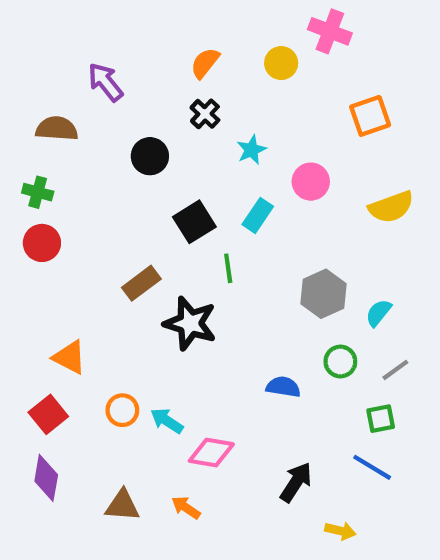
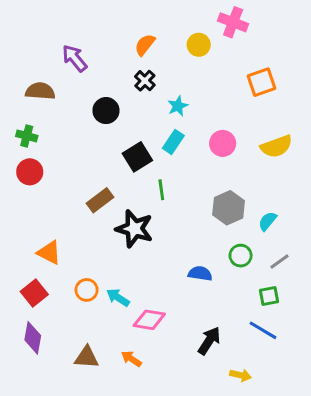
pink circle: (311, 182) -> (223, 143), moved
cyan rectangle: (258, 215) -> (173, 142), moved

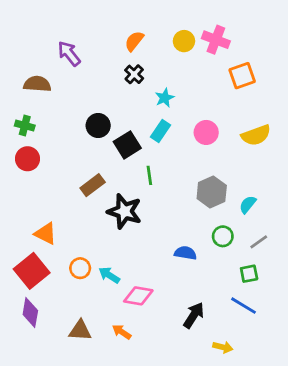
pink cross: (233, 22) -> (216, 40), moved
black circle: (106, 111) -> (98, 126), moved
red square: (34, 293) -> (32, 271), size x1.4

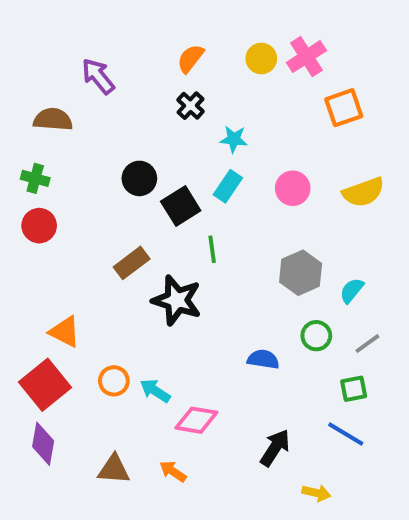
pink cross: (216, 40) -> (306, 57), turned 36
cyan star: (165, 98) -> (234, 139), turned 30

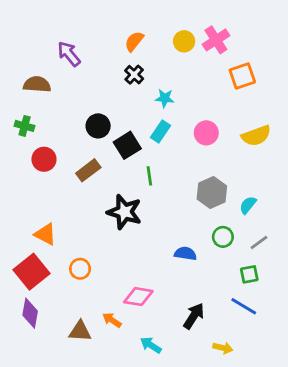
red circle: (39, 226) -> (44, 159), moved
brown rectangle: (132, 263) -> (88, 170), moved
cyan arrow: (155, 391) -> (151, 345), moved
orange arrow: (173, 471) -> (112, 320), moved

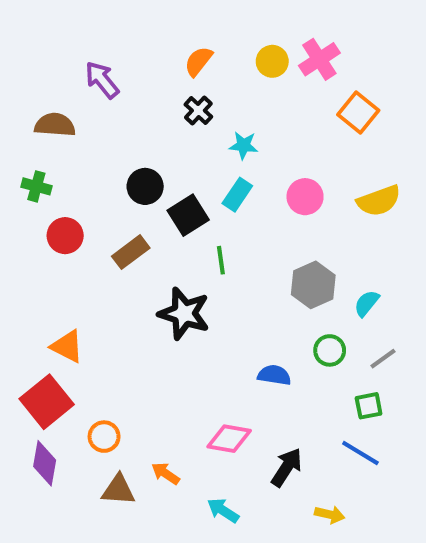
orange square: (242, 76) -> (358, 113), turned -32
orange circle: (80, 269) -> (104, 437), moved
pink diamond: (138, 297) -> (229, 439), moved

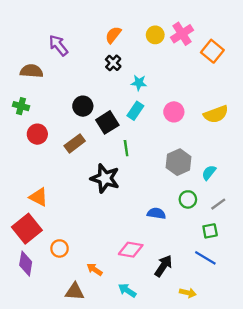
orange square: (358, 113) -> (212, 51), moved
brown triangle: (118, 490) -> (75, 292), moved

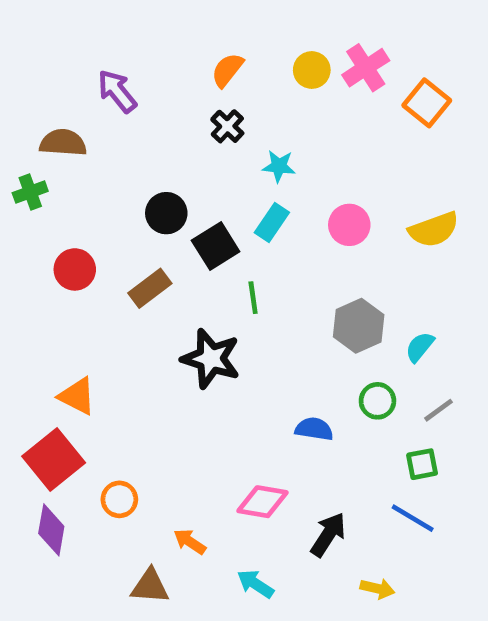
green cross: (21, 106) -> (30, 192), moved, turned -35

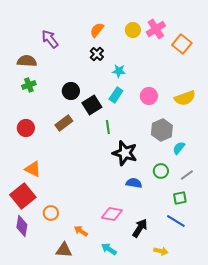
green cross: (30, 192) -> (29, 85), moved
red circle: (75, 269) -> (26, 128), moved
gray hexagon: (359, 326) -> (162, 130), moved
black star: (211, 359) -> (125, 153), moved

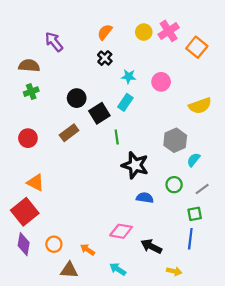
pink circle: (149, 96) -> (161, 82), moved
orange circle: (51, 213) -> (54, 244), moved
blue line: (176, 221) -> (190, 239), turned 66
black arrow: (140, 228) -> (151, 246), turned -96

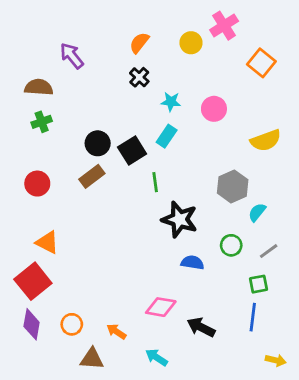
pink cross: (169, 31) -> (224, 26), moved
black circle: (77, 98) -> (98, 143), moved
yellow arrow: (174, 271) -> (276, 360), moved

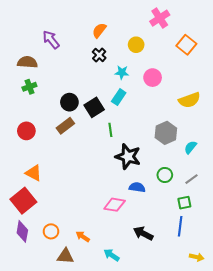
yellow circle: (191, 43) -> (136, 45), moved
cyan semicircle: (257, 212) -> (190, 147), moved
pink diamond: (161, 307) -> (115, 205), moved

